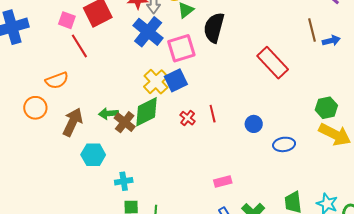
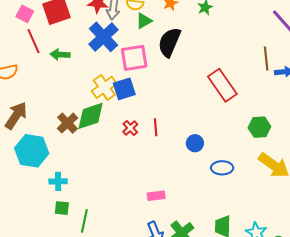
green hexagon: (326, 108) -> (259, 127), moved
green arrow: (108, 113) -> (60, 55), moved
cyan hexagon: (93, 155) -> (32, 151), size x1.4

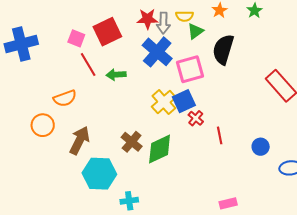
green diamond: (91, 116) -> (160, 149), moved
red cross: (130, 128) -> (196, 118), moved

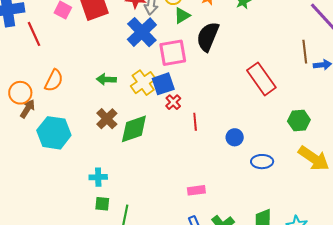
red line: (88, 64) -> (34, 34), moved
green arrow: (116, 75) -> (106, 79), moved
orange semicircle: (65, 98) -> (54, 80), moved, turned -50
brown arrow: (80, 140) -> (28, 109), moved, size x0.7
cyan hexagon: (99, 174) -> (54, 133), moved

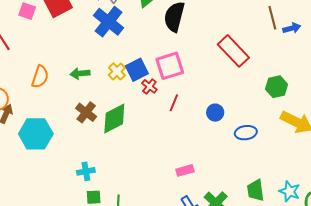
pink square: (173, 53) -> (170, 66), moved
orange semicircle: (54, 80) -> (40, 77), moved
yellow cross: (143, 83) -> (117, 71), size x0.7
red line: (195, 122) -> (174, 103), turned 36

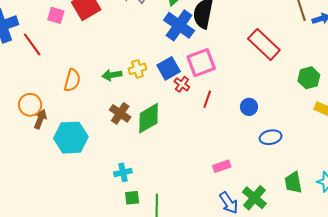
blue cross: (108, 22) -> (179, 25), moved
yellow cross: (117, 71) -> (137, 69), moved, turned 30
blue ellipse: (246, 133) -> (271, 137), moved

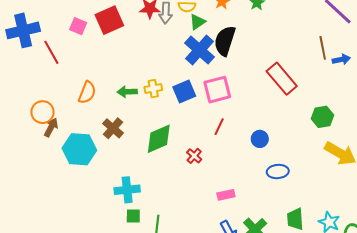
red cross: (182, 84) -> (194, 156), moved
brown cross: (120, 113) -> (113, 128), moved
cyan cross: (123, 172) -> (127, 190), size x1.4

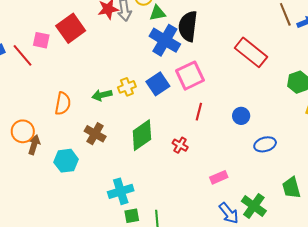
green triangle: (197, 22) -> (157, 13), turned 36
red line: (51, 52) -> (22, 55), moved
cyan hexagon: (79, 149) -> (66, 161), size x0.7

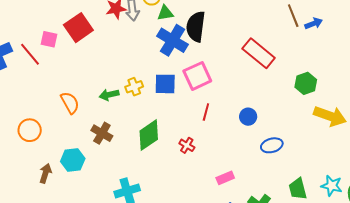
blue square: (158, 84) -> (165, 84), turned 35
orange semicircle: (63, 104) -> (70, 103), turned -40
brown arrow: (34, 145) -> (45, 173), moved

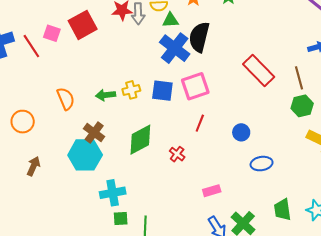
brown line: (293, 16) -> (299, 78), moved
cyan hexagon: (73, 160) -> (85, 155), moved, size x1.4

